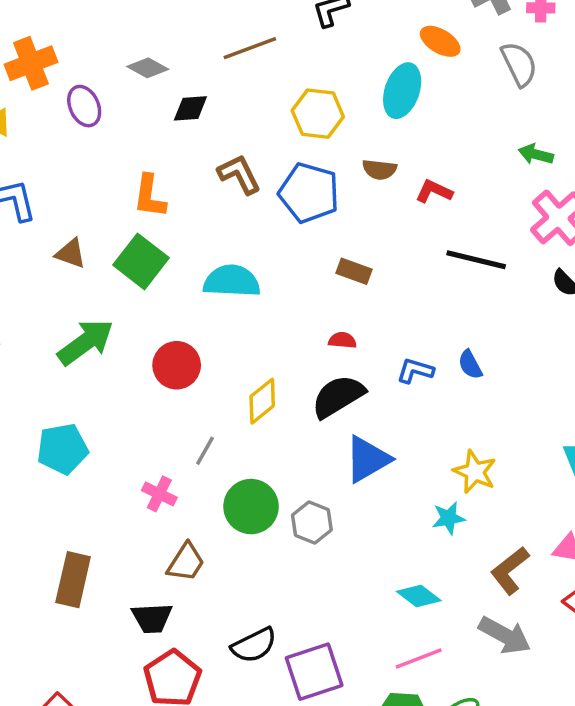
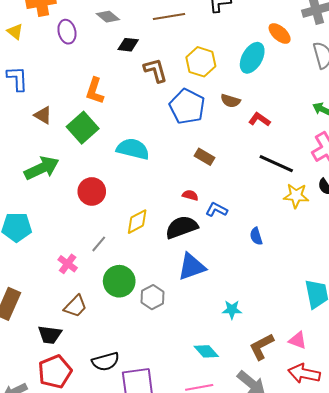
brown L-shape: (239, 174) -> (155, 70), moved
blue semicircle: (470, 365) -> (256, 236), moved
blue L-shape: (415, 371) -> (217, 210), moved
yellow star: (475, 472) -> (296, 196), moved, turned -30

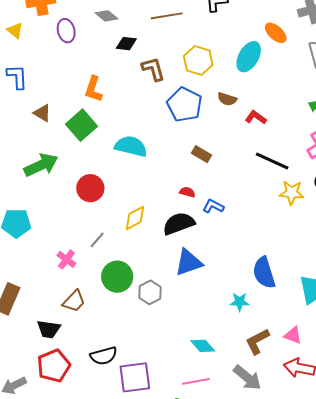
blue semicircle: (256, 236) -> (264, 273), moved, size x1.8
cyan star: (232, 310) -> (240, 302), moved

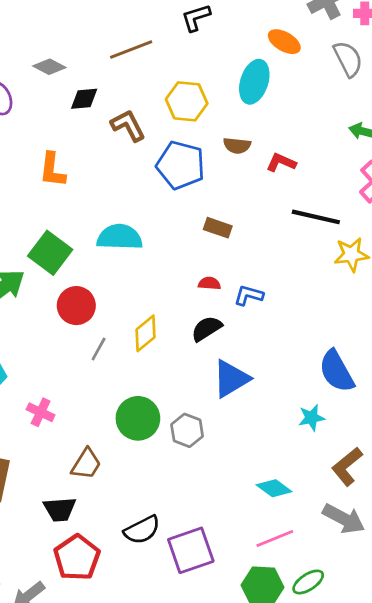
green square: (81, 125) -> (50, 253), moved
black semicircle: (179, 224) -> (207, 329), size x0.7
gray line: (97, 240) -> (99, 349), moved
pink cross: (66, 259) -> (41, 412), moved

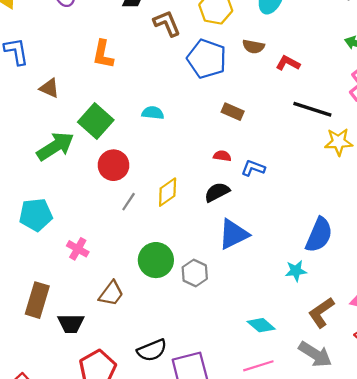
cyan semicircle: (120, 237) -> (153, 113), size x0.6
blue semicircle: (337, 371) -> (319, 235), turned -132
black trapezoid: (60, 509) -> (71, 323), moved

